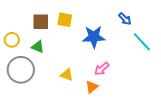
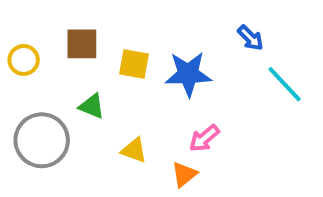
yellow square: (65, 20) -> (134, 64), moved
yellow circle: (12, 40) -> (24, 60), moved
green triangle: (38, 47) -> (92, 106), moved

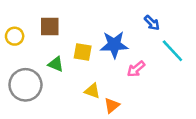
yellow square: (134, 64) -> (83, 52), moved
pink arrow: (204, 138) -> (136, 69), moved
yellow triangle: (134, 150) -> (92, 91), moved

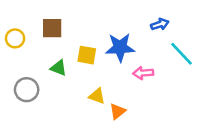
blue arrow: (152, 23) -> (160, 24), turned -63
pink arrow: (136, 69) -> (143, 73), turned 36
gray circle: (25, 85) -> (27, 90), size x0.7

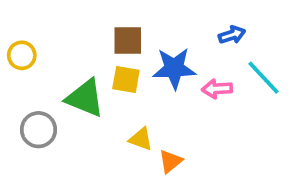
brown square: (52, 28) -> (128, 40), moved
green triangle: (59, 68) -> (85, 98), size x1.6
pink arrow: (143, 73) -> (217, 89), moved

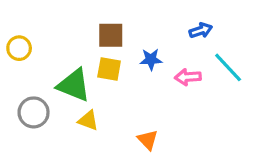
blue star: (174, 68) -> (151, 59), size x0.6
yellow triangle: (141, 139) -> (88, 120), moved
orange triangle: (171, 161) -> (148, 140), turned -35

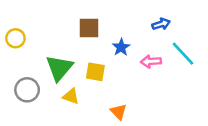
blue star: (151, 59) -> (121, 47), turned -30
yellow square: (109, 69) -> (95, 72), moved
green triangle: (74, 85) -> (59, 68), turned 48

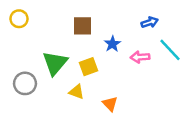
yellow circle: (15, 38) -> (19, 19), moved
yellow square: (95, 72) -> (88, 67), turned -30
yellow triangle: (71, 96) -> (77, 92), moved

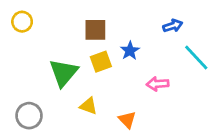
pink arrow: (140, 57) -> (158, 84), moved
yellow square: (88, 67) -> (101, 62), moved
gray circle: (25, 83) -> (29, 116), moved

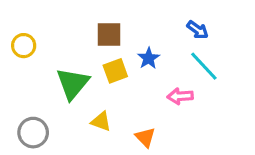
yellow circle: (22, 22) -> (24, 46), moved
blue arrow: (173, 26) -> (198, 30), turned 54
cyan line: (196, 58) -> (204, 66), moved

